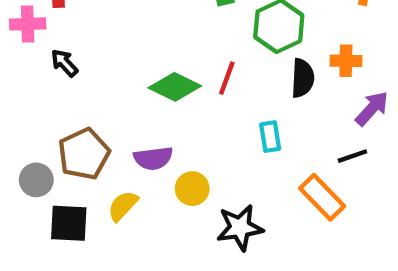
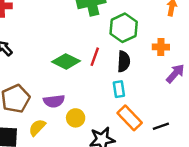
black semicircle: (303, 78) -> (124, 61), moved
black line: (352, 156) -> (161, 126), moved
orange rectangle: (322, 197) -> (130, 118), moved

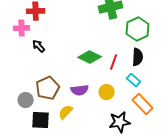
red line: (95, 57) -> (114, 62), moved
cyan rectangle: (119, 89) -> (134, 80), turned -40
yellow circle: (76, 118) -> (107, 92), moved

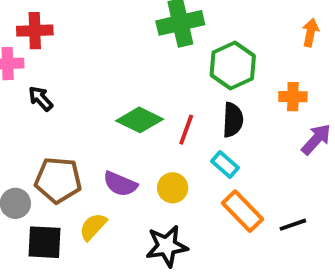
brown pentagon: (48, 88) -> (58, 180), turned 30
purple semicircle: (80, 90) -> (120, 184), turned 30
black star: (120, 122) -> (167, 246), moved

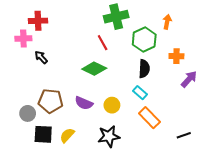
orange arrow: (310, 33) -> (167, 22), moved
red line: (186, 130) -> (103, 43), moved, turned -49
black line: (293, 225) -> (184, 135), moved
yellow semicircle: (93, 227) -> (67, 135), moved

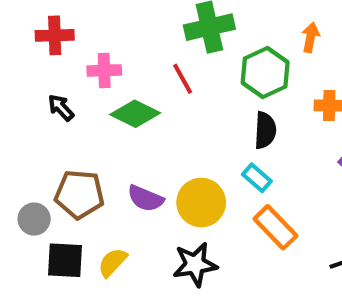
pink cross: (23, 38) -> (104, 70), moved
green diamond: (94, 69) -> (135, 114), moved
yellow circle: (112, 105) -> (201, 203), size x1.5

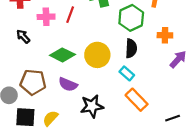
red line: (183, 79) -> (70, 15), moved, turned 49
green diamond: (135, 114) -> (62, 55), moved
yellow circle: (201, 203) -> (97, 55), moved
black star: (195, 264) -> (92, 106), moved

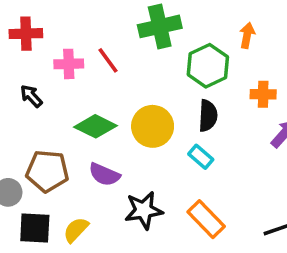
red line: (70, 15) -> (108, 60), turned -56
orange rectangle: (137, 100) -> (206, 219), moved

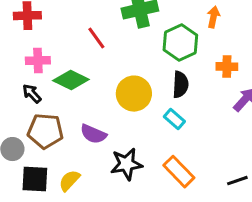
pink cross: (69, 64) -> (38, 61), moved
black arrow: (31, 96) -> (32, 94), moved
green diamond: (95, 126) -> (71, 80), moved

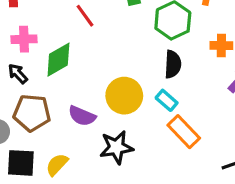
green diamond: (71, 80) -> (58, 60), turned -56
yellow circle: (134, 94) -> (124, 96), moved
orange rectangle: (179, 172) -> (184, 132), moved

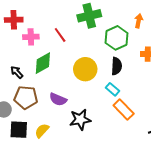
pink cross: (24, 39) -> (31, 37), moved
yellow circle: (124, 96) -> (85, 69), moved

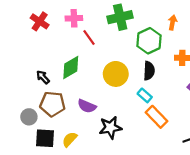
red cross: (14, 20) -> (40, 21), turned 36
pink cross: (31, 37) -> (74, 18), moved

